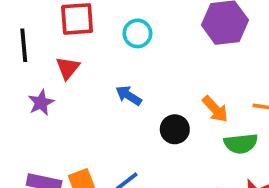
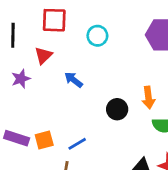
blue arrow: (129, 96) -> (73, 80), moved
orange arrow: (215, 109) -> (148, 98), turned 30

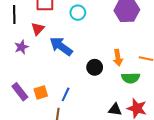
blue arrow: (73, 80) -> (61, 46), size x1.6
purple rectangle: (17, 138) -> (20, 92), turned 36
blue line: (77, 144) -> (66, 94), turned -32

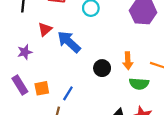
red triangle: (38, 29) -> (45, 29), moved
purple star: (21, 47) -> (25, 52), moved

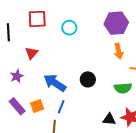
blue arrow: (69, 42) -> (55, 83), moved
orange arrow: (128, 61) -> (119, 51), moved

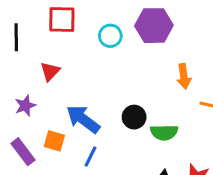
purple hexagon: (116, 23) -> (154, 26), moved
green semicircle: (123, 88) -> (164, 132), moved
orange square: (37, 106) -> (54, 141), moved, turned 32

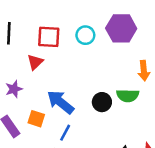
red square: (62, 20) -> (49, 37), moved
green semicircle: (164, 132) -> (128, 96), moved

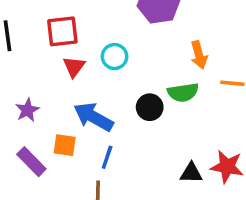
cyan circle: (85, 35) -> (115, 57), moved
red triangle: (35, 62) -> (74, 67), moved

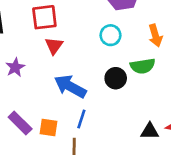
cyan circle: (115, 57) -> (110, 35), moved
purple star: (27, 110) -> (15, 67), moved
orange square: (65, 145) -> (49, 127), moved

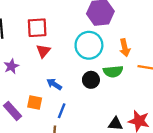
cyan circle: (110, 35) -> (89, 45), size x1.6
blue arrow: (70, 86) -> (54, 84), size x0.6
orange square: (49, 127) -> (35, 103), moved

